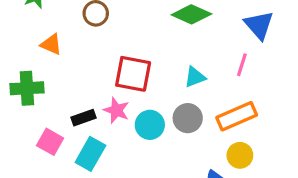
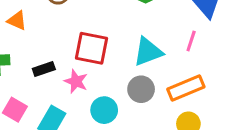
cyan triangle: (195, 77) -> (148, 52), size x1.5
black rectangle: (84, 118) -> (44, 69), moved
cyan circle: (150, 125) -> (104, 110), moved

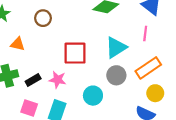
black rectangle: (44, 69) -> (33, 80), moved
pink star: (76, 81) -> (58, 80), moved

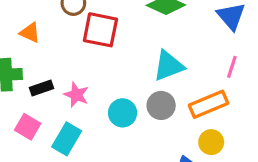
pink line: (145, 34) -> (232, 67), moved
red square: (75, 53) -> (100, 30), moved
cyan circle: (93, 96) -> (123, 113), moved

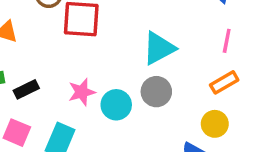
pink star: (76, 95) -> (82, 92), moved, turned -30
orange rectangle: (209, 104) -> (224, 82), moved, size x0.7

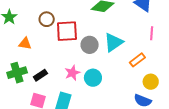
orange rectangle: (224, 82) -> (137, 60), moved
gray circle: (156, 92) -> (90, 45), moved

